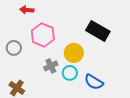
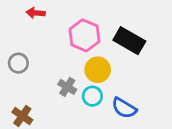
pink hexagon: (43, 35) -> (84, 35), moved
gray cross: (51, 66) -> (67, 87), turned -32

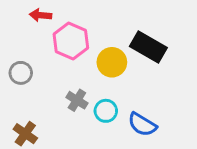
pink hexagon: (84, 35) -> (71, 41), moved
yellow circle: (98, 70) -> (112, 62), moved

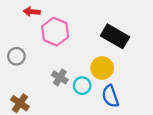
yellow circle: (112, 62) -> (102, 68), moved
blue semicircle: (142, 125) -> (110, 96), turned 40

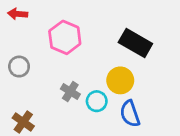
red arrow: (32, 12) -> (18, 14), moved

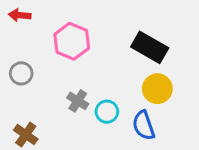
yellow circle: (120, 80) -> (157, 89), moved

